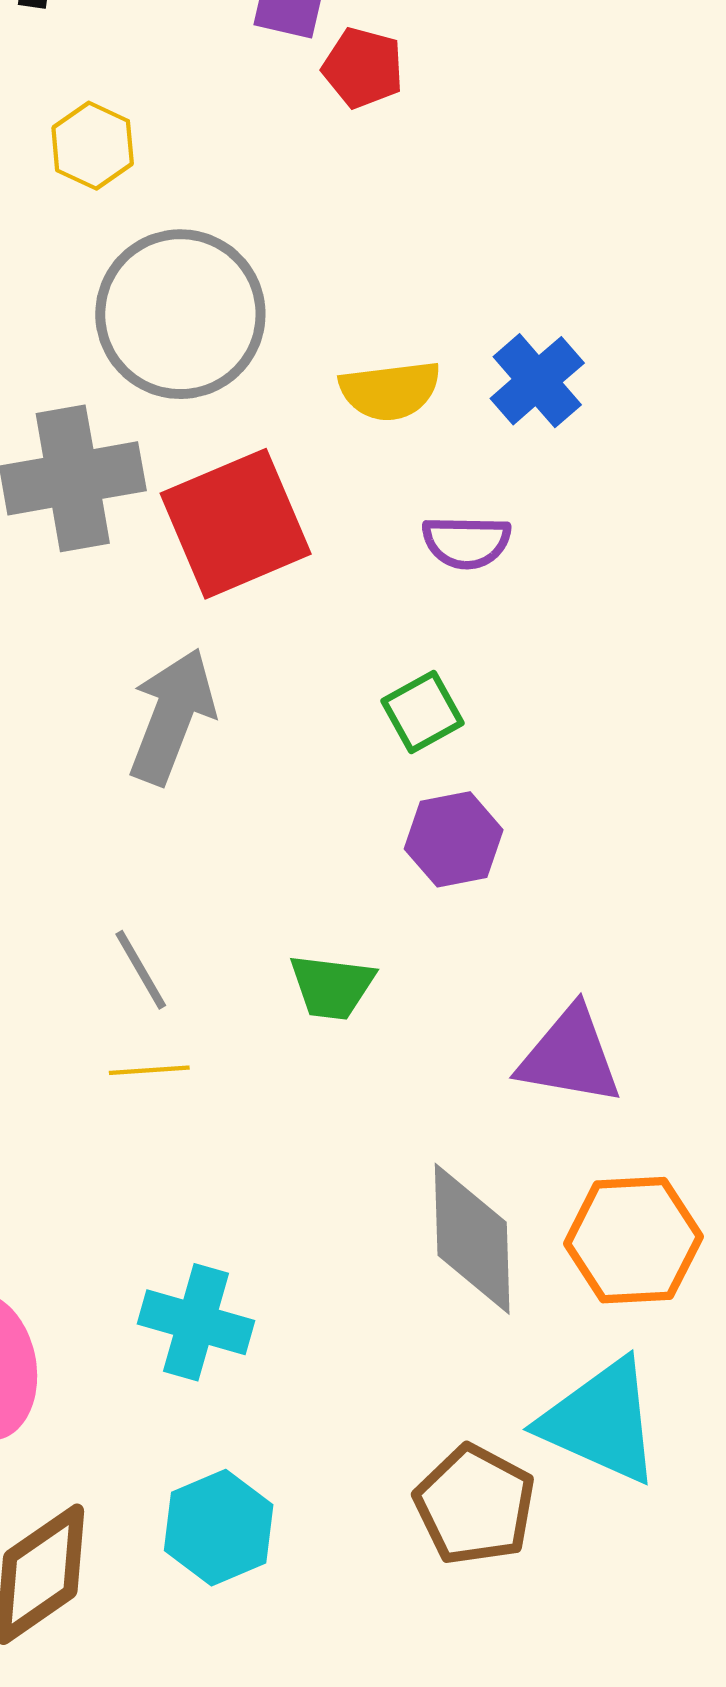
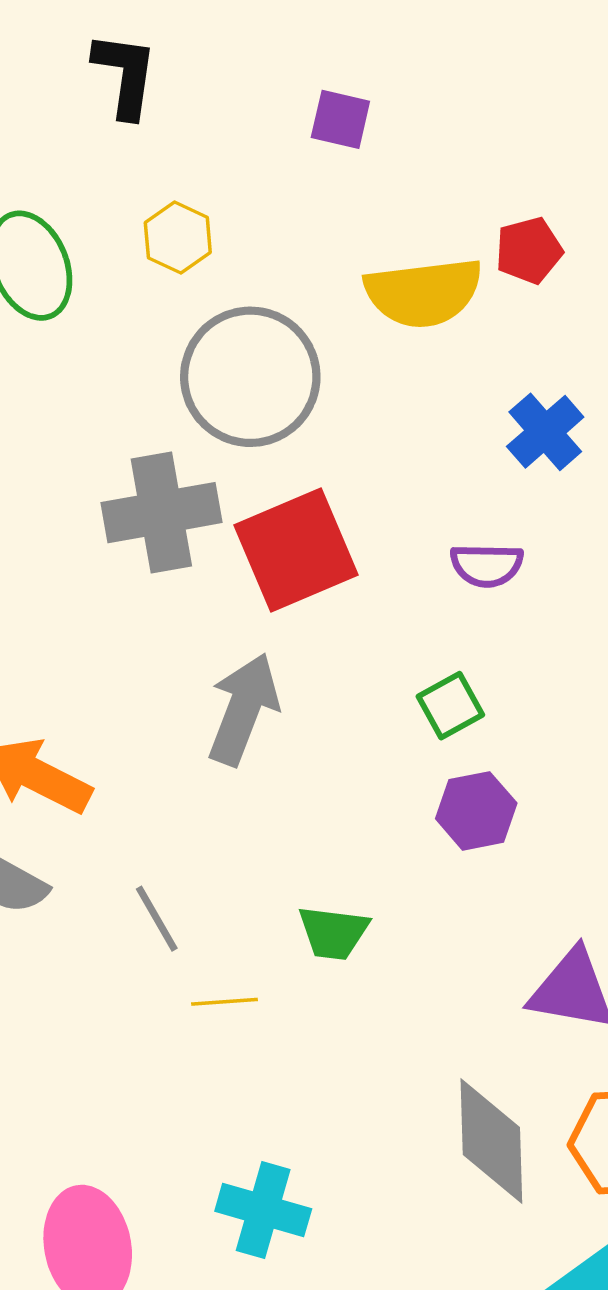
red pentagon: (363, 68) -> (529, 250), moved, turned -30
yellow semicircle: (390, 391) -> (424, 293), moved, size x1.4
gray line: (141, 970) -> (157, 919), moved
green trapezoid: (332, 987) -> (333, 933), moved

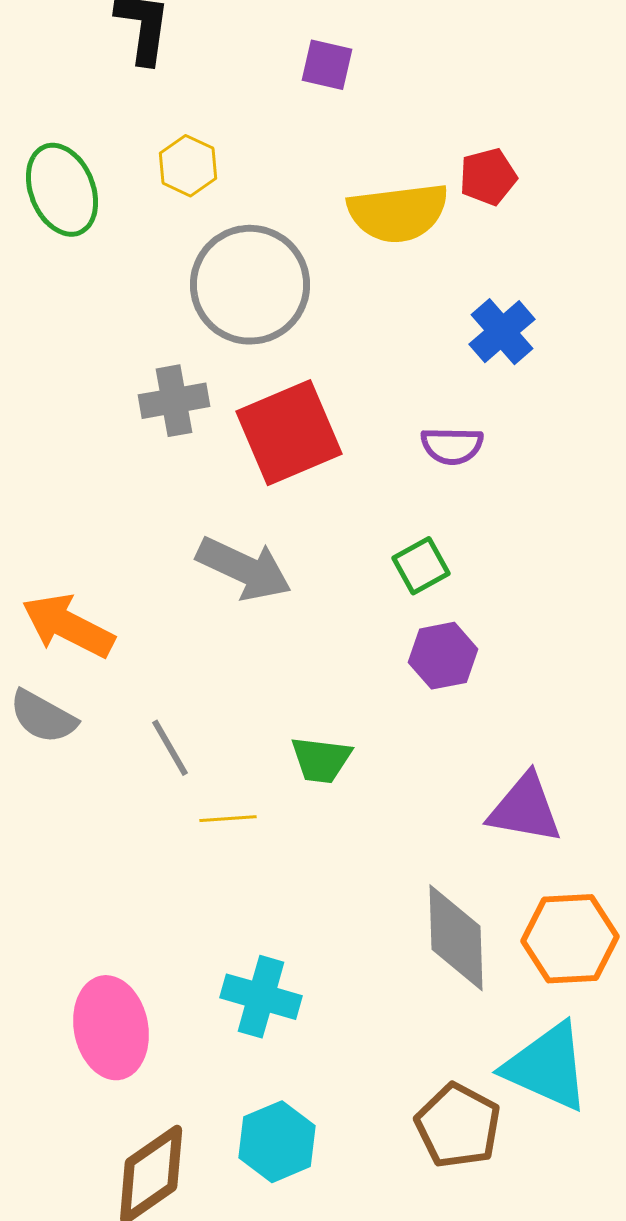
gray cross: (161, 513) -> (174, 401), size x0.7
gray arrow: (243, 709) -> (244, 569), turned 94

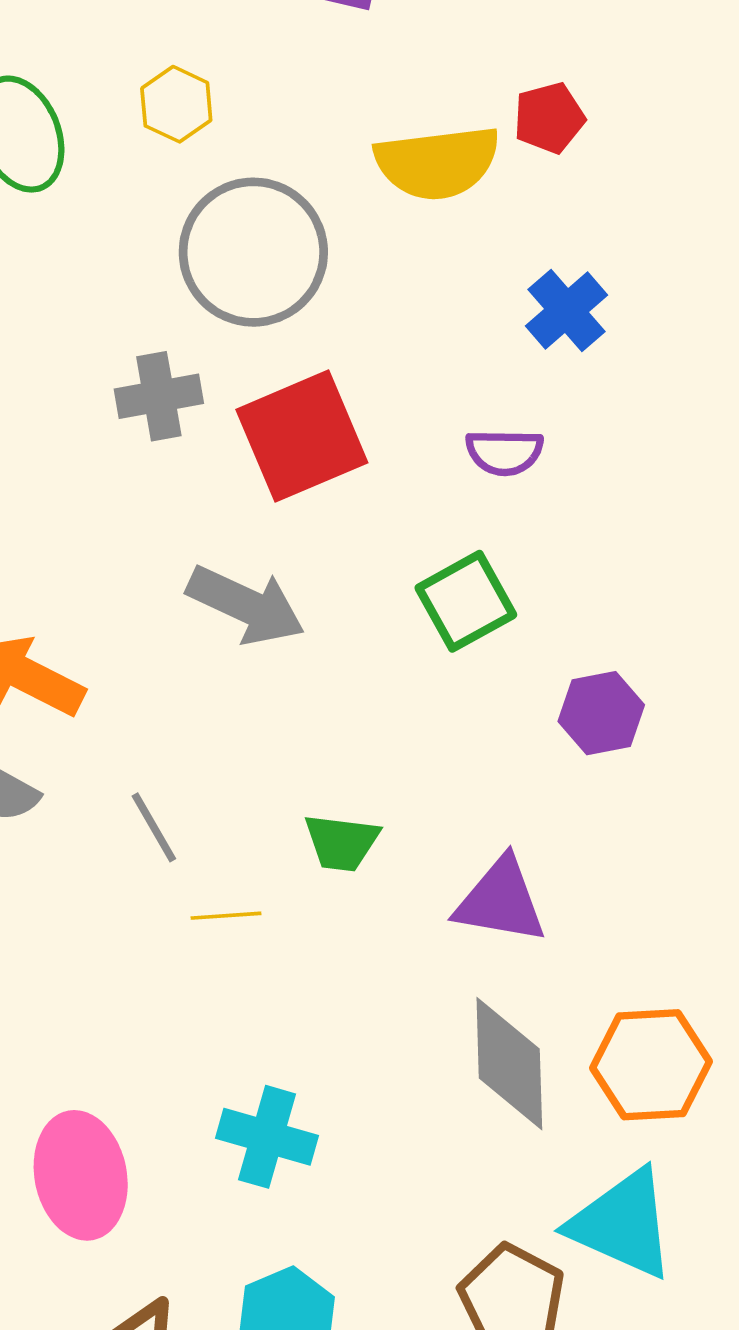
green square: (421, 566) -> (466, 601), size x1.4
purple hexagon: (443, 656) -> (601, 713), moved
purple triangle: (525, 809) -> (501, 901), moved

